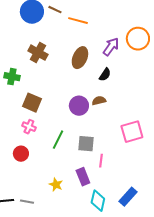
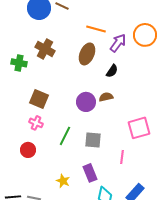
orange line: (78, 21) -> (96, 29), moved
green cross: (12, 77) -> (19, 63), moved
pink line: (101, 161) -> (122, 157), moved

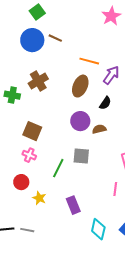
brown cross: (45, 49) -> (38, 81), turned 30
purple circle: (86, 102) -> (80, 121), moved
gray square: (93, 140) -> (81, 156), moved
purple rectangle: (90, 173) -> (73, 205), moved
yellow star: (63, 181) -> (39, 198), moved

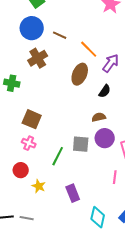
brown line: (55, 38) -> (60, 35), moved
orange line: (89, 61) -> (89, 49), turned 30
brown cross: (38, 81) -> (38, 58), moved
purple circle: (80, 121) -> (105, 138), moved

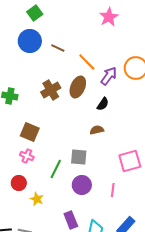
brown cross: (38, 58) -> (51, 90), moved
purple circle: (105, 138) -> (82, 185), moved
purple rectangle: (73, 193) -> (71, 220), moved

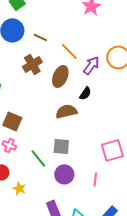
brown cross: (51, 90) -> (32, 64), moved
brown semicircle: (97, 130) -> (66, 111), moved, size x1.5
green line: (56, 169) -> (38, 158), turned -66

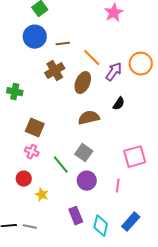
brown line: (40, 37) -> (63, 44), turned -32
black semicircle: (85, 93) -> (119, 104), moved
gray square: (61, 146) -> (84, 153), turned 30

